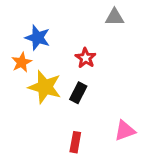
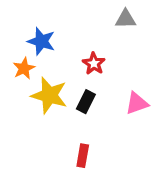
pink triangle: (125, 131) -> (137, 103), moved

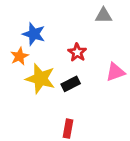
black rectangle: (86, 102) -> (71, 84), turned 36
pink triangle: (137, 103) -> (115, 72), moved

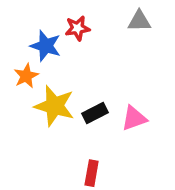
red star: (77, 52) -> (77, 28), moved, turned 30
pink triangle: (115, 72) -> (134, 118), moved

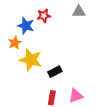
black rectangle: (95, 113) -> (55, 72), moved
pink triangle: (134, 118) -> (76, 96), moved

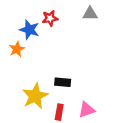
yellow star: (31, 60) -> (35, 96), moved, turned 30
black rectangle: (55, 72) -> (63, 82), turned 32

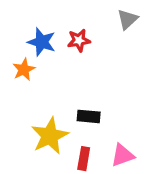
gray triangle: (90, 14) -> (127, 19), turned -42
red star: (50, 18) -> (79, 40), moved

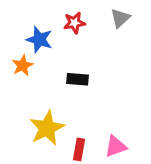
red star: (79, 40) -> (74, 23), moved
black rectangle: (89, 116) -> (77, 79), moved

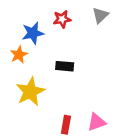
blue star: (39, 40) -> (33, 33), turned -30
yellow star: (47, 128) -> (30, 92), moved

